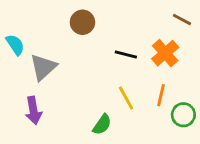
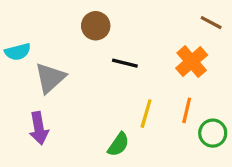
cyan semicircle: (15, 45) -> (18, 52), turned 110
black line: (126, 54) -> (125, 63), moved
yellow line: (126, 98) -> (146, 114), turned 45

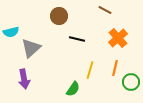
brown line: (211, 23) -> (105, 10), moved

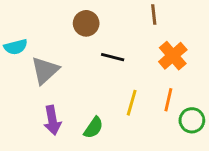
brown line: (105, 10) -> (154, 15), turned 56
purple arrow: (24, 79) -> (52, 120), moved
green semicircle: (73, 89) -> (93, 128), moved

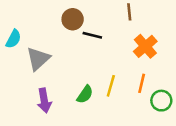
cyan semicircle: (16, 47) -> (13, 39), turned -48
black line: (113, 57) -> (92, 35), moved
green semicircle: (93, 128) -> (85, 94), moved

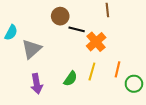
orange cross: (145, 46) -> (96, 42), moved

